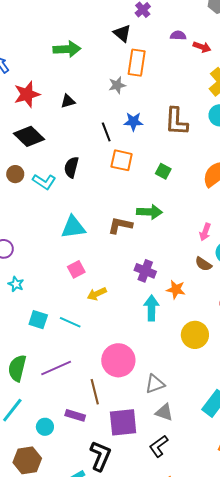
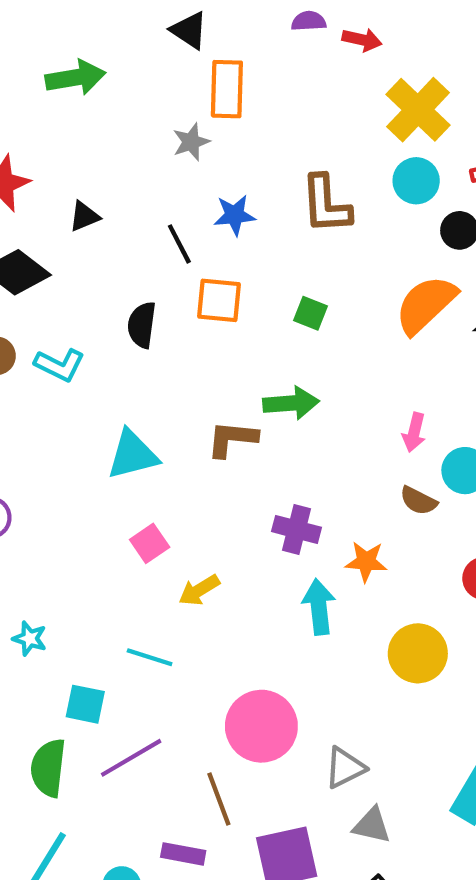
black triangle: (68, 101) -> (84, 216), moved
black semicircle: (71, 167) -> (142, 325), moved
cyan star: (16, 284) -> (30, 638), moved
cyan square: (38, 320) -> (85, 704), moved

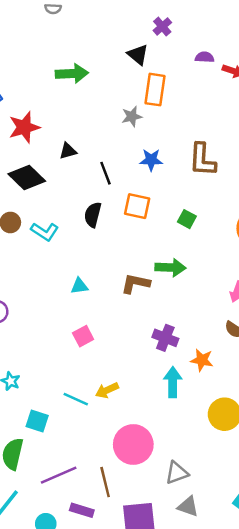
black line: (179, 244) -> (106, 173), moved
cyan triangle: (133, 455) -> (79, 286), size x0.6
yellow arrow: (199, 590) -> (107, 390), moved
purple line: (131, 758) -> (59, 475), moved

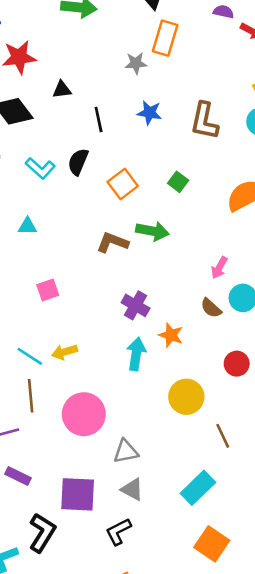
orange square: (137, 206) -> (123, 184), moved, turned 32
cyan L-shape: (45, 232) -> (40, 168), moved
cyan triangle: (79, 286) -> (28, 226), moved
brown line: (105, 482) -> (31, 396), moved

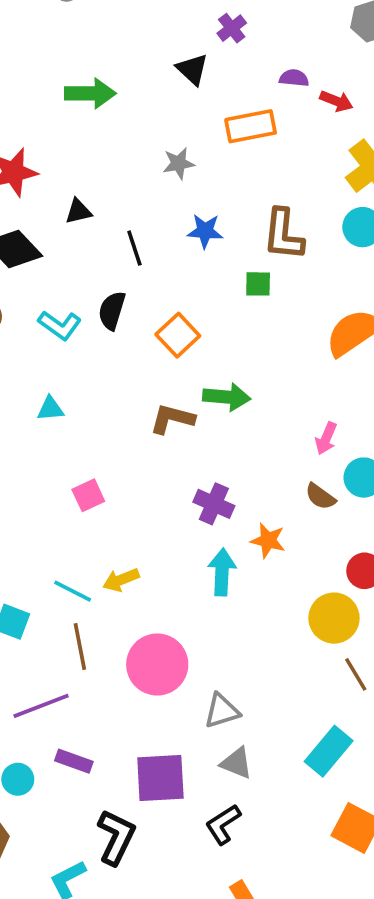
orange rectangle: (165, 38) -> (251, 126), moved, turned 68
green square: (178, 182) -> (258, 284), moved, turned -30
yellow circle: (186, 397) -> (334, 618), moved

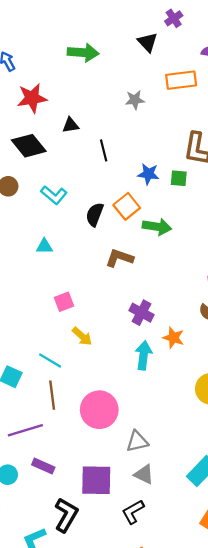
blue star: (205, 231) -> (148, 174), moved
black semicircle: (112, 311) -> (95, 214), moved
green arrow: (227, 397) -> (157, 227), moved
yellow arrow: (121, 580) -> (82, 336), moved, turned -120

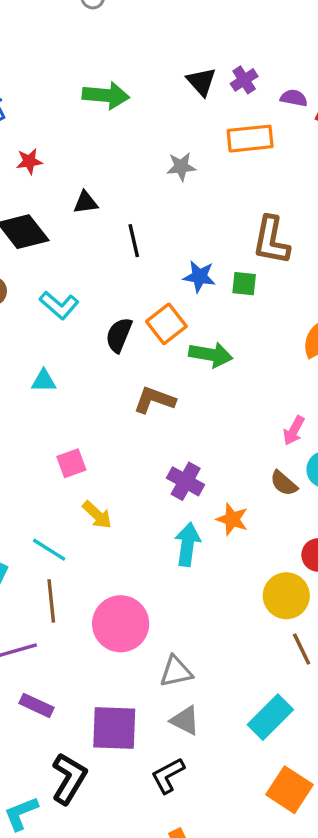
purple cross: (174, 18) -> (244, 80), moved
red star: (32, 98) -> (29, 161), size x0.6

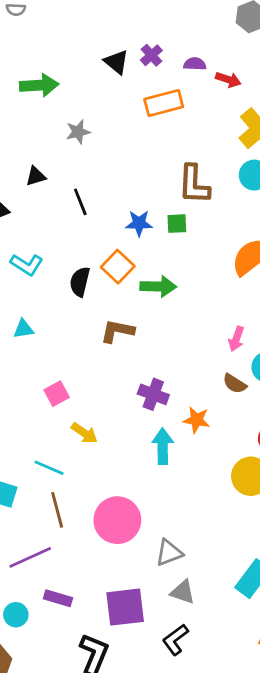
gray star: (181, 167) -> (78, 132), moved

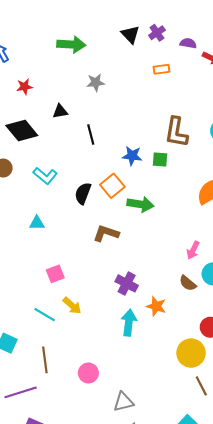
orange rectangle: (164, 103) -> (162, 69), size x0.6
cyan line: (49, 468) -> (45, 315), moved
pink circle: (117, 520) -> (88, 373), size x0.6

